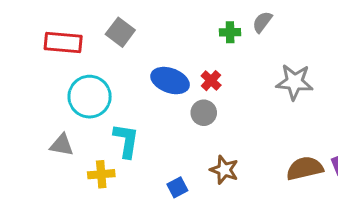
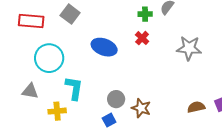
red cross: (211, 81) -> (142, 38), moved
gray circle: (204, 113) -> (116, 99), moved
brown semicircle: (305, 168) -> (196, 107), size x0.7

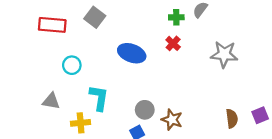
cyan circle: (49, 58) -> (72, 65), size x0.6
brown semicircle: (196, 107) -> (232, 119), turned 96

